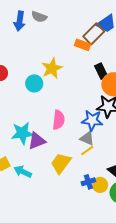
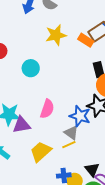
yellow star: (52, 68) -> (56, 35), moved

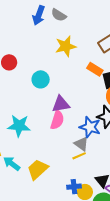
orange rectangle: (86, 40) -> (95, 69), moved
purple triangle: (22, 125) -> (61, 104), moved
yellow trapezoid: (41, 152) -> (38, 169), moved

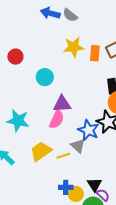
blue arrow: (39, 15) -> (50, 13), turned 78
orange rectangle: (95, 69) -> (95, 53), moved, turned 56
yellow line: (79, 156) -> (63, 156), moved
yellow trapezoid: (38, 169) -> (41, 151), moved

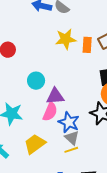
cyan circle: (45, 77) -> (36, 81), moved
blue star: (88, 130) -> (69, 122), moved
yellow line: (63, 156) -> (71, 150), moved

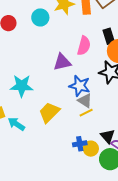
cyan circle: (36, 81) -> (40, 17), moved
pink semicircle: (50, 112) -> (84, 46), moved

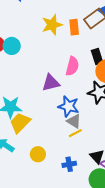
cyan circle: (40, 17) -> (12, 46), moved
yellow trapezoid: (49, 112) -> (20, 123), moved
yellow circle: (91, 149) -> (38, 154), moved

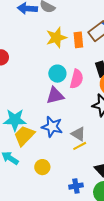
cyan circle: (12, 46) -> (57, 74), moved
blue star: (69, 106) -> (52, 127), moved
blue cross: (69, 164) -> (76, 186), moved

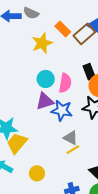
orange rectangle: (78, 40) -> (63, 29), moved, turned -35
blue star: (52, 127) -> (62, 111), moved

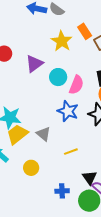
yellow star: (42, 43) -> (62, 41), turned -30
purple triangle: (45, 101) -> (34, 64), moved, turned -30
gray triangle: (71, 138) -> (43, 134), moved

